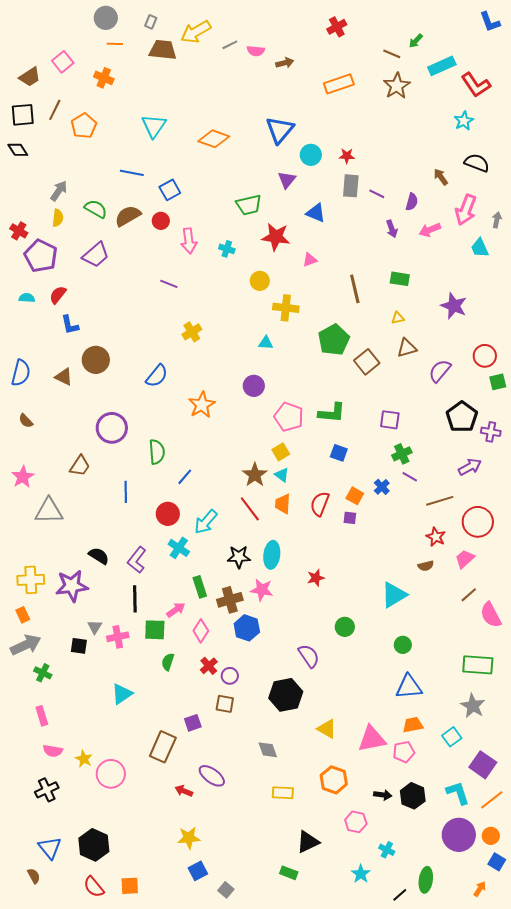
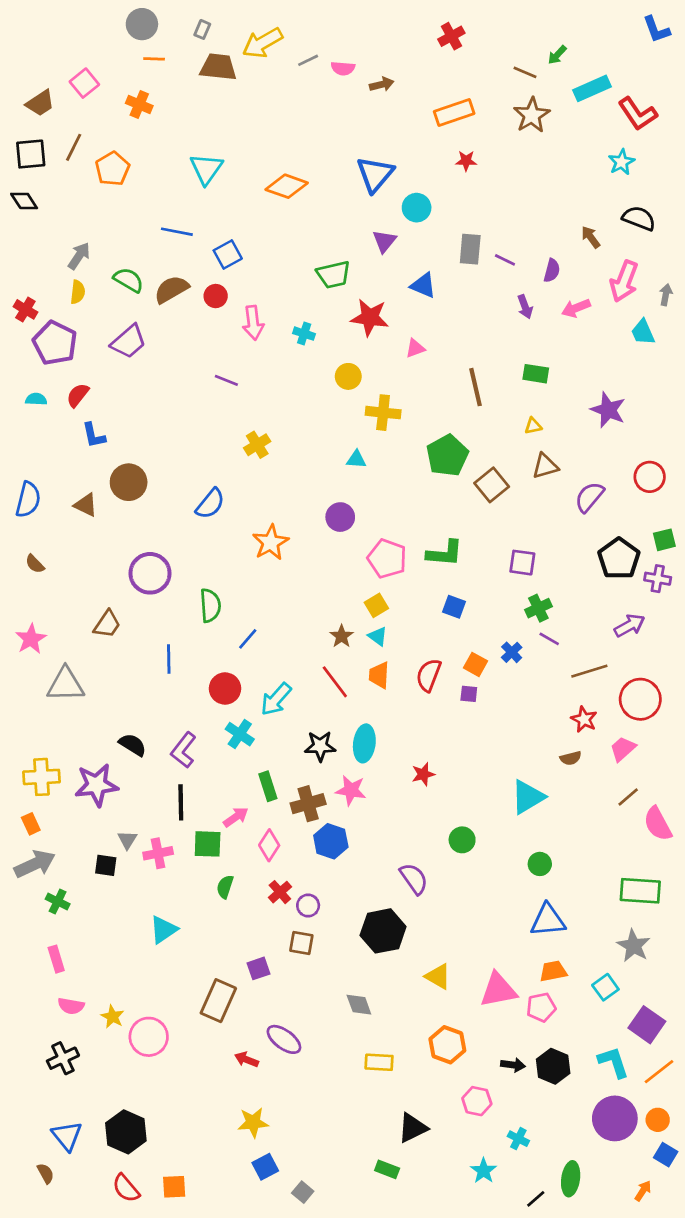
red star: (347, 156) -> (466, 161), moved
green square: (498, 382) -> (664, 540), moved
brown star: (255, 475) -> (342, 636), size x0.7

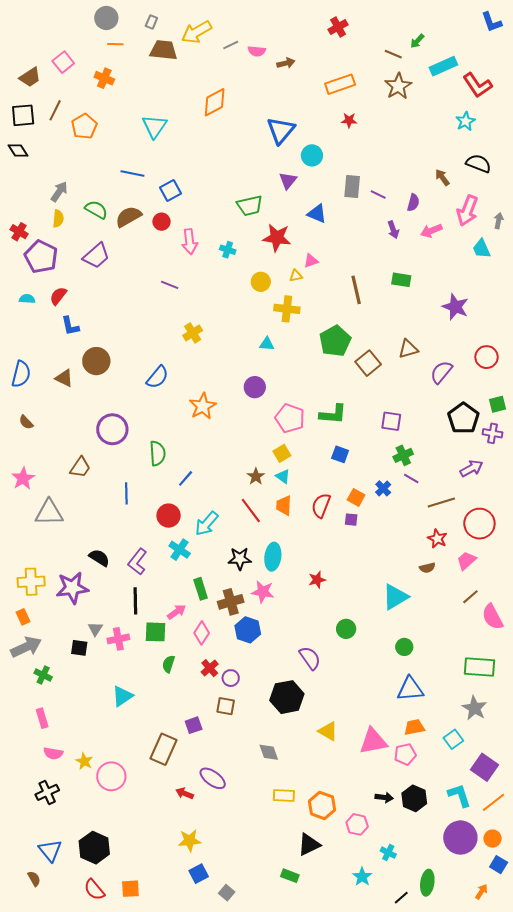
orange diamond: (287, 186) -> (215, 102), moved, turned -48
yellow triangle: (533, 426) -> (296, 276), moved
orange hexagon: (447, 1045) -> (322, 805), moved

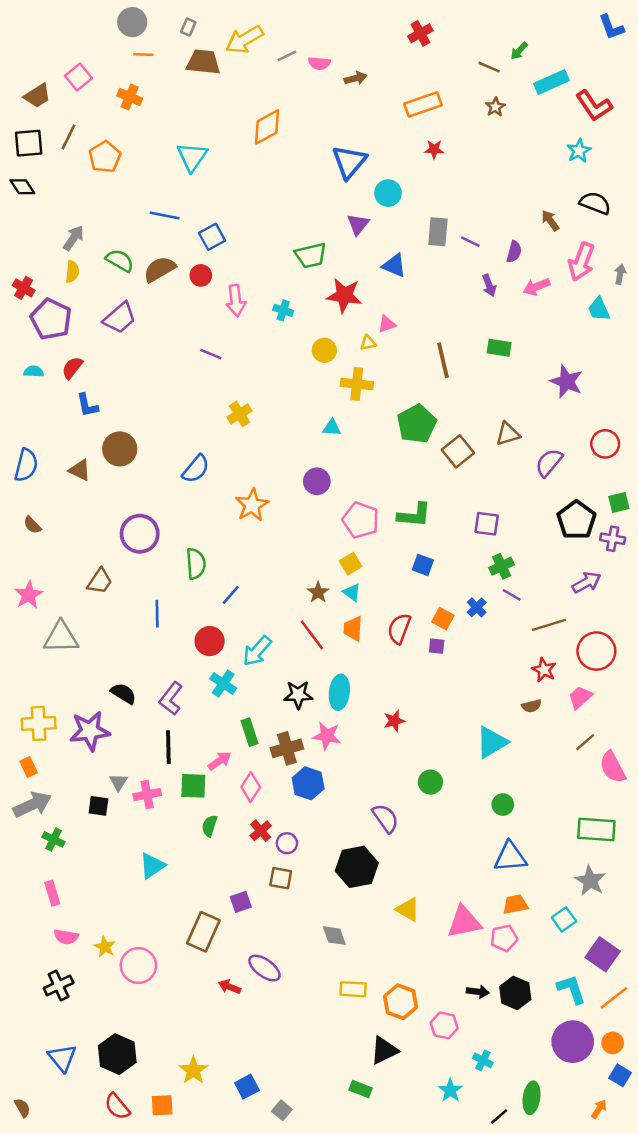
brown star: (398, 86) -> (495, 107), size x0.6
yellow star: (190, 841) -> (193, 1070), moved, turned -30
brown semicircle: (34, 879) -> (22, 1108), moved

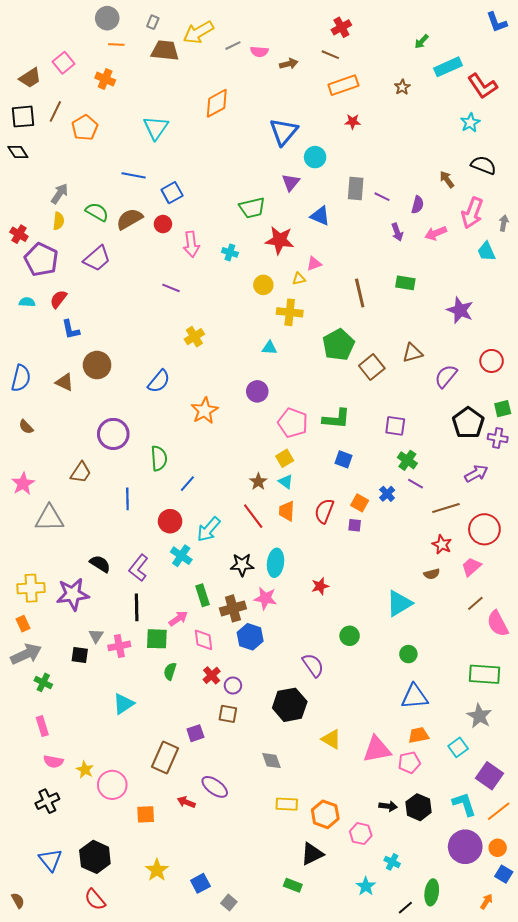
brown line: (489, 67) -> (330, 55), moved
green cross: (502, 566) -> (407, 460), turned -30
pink diamond: (251, 787) -> (204, 640), turned -40
orange square: (162, 1105) -> (146, 814), moved

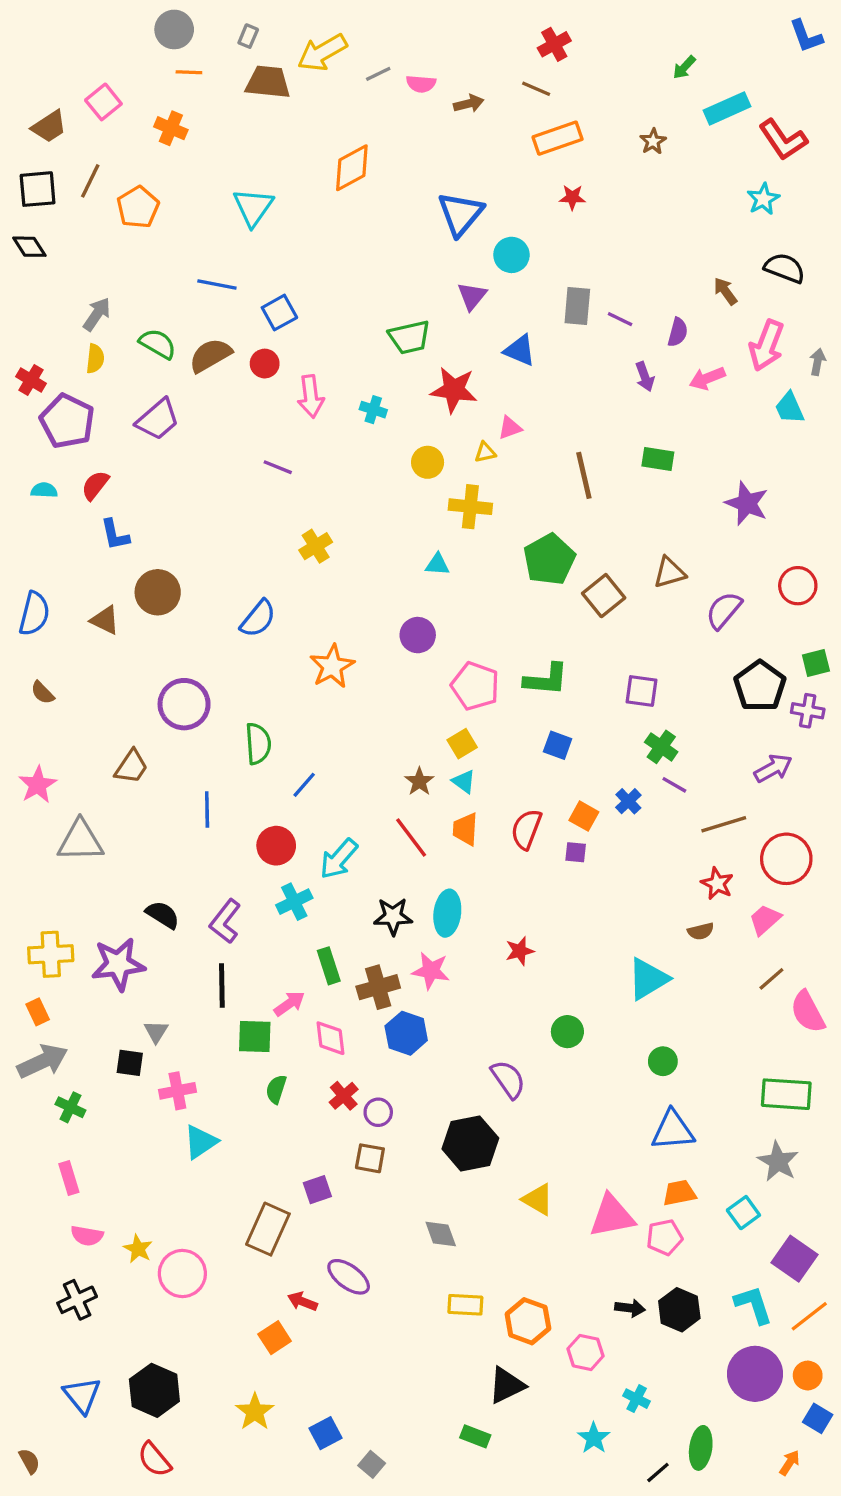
cyan cross: (181, 556) -> (294, 902), turned 30
pink cross: (119, 646) -> (177, 1091), moved
orange square: (146, 814) -> (275, 1338), moved, turned -30

